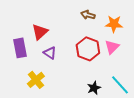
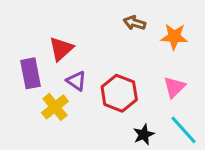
pink triangle: (112, 47) -> (174, 87), moved
red hexagon: (88, 49) -> (119, 93), moved
yellow cross: (36, 80) -> (55, 107), moved

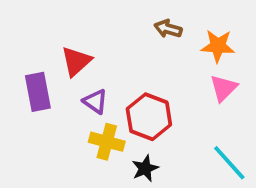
pink triangle: (174, 87) -> (224, 88), moved
yellow cross: (55, 107) -> (107, 142), moved, turned -36
black star: (144, 134) -> (145, 168), moved

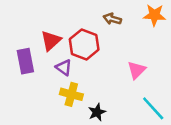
orange star: (218, 46) -> (154, 15), moved
pink triangle: (224, 88) -> (137, 70), moved
red hexagon: (149, 117) -> (84, 44), moved

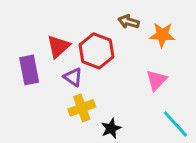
orange star: (154, 15) -> (162, 35), moved
yellow cross: (71, 94) -> (82, 108), turned -35

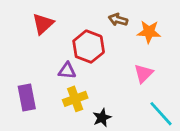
red triangle: (58, 46) -> (43, 24), moved
purple rectangle: (29, 70) -> (27, 98), moved
purple triangle: (73, 77) -> (67, 71), turned -30

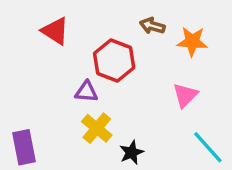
red triangle: (43, 24) -> (55, 31), turned -45
purple rectangle: (27, 98) -> (24, 147), moved
yellow cross: (75, 99) -> (97, 128), turned -30

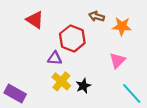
purple rectangle: (24, 147) -> (15, 93), turned -50
black star: (131, 152) -> (83, 86), moved

